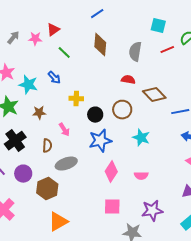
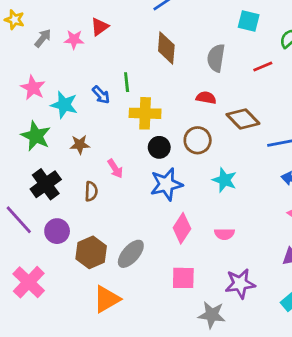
red line: (167, 50) -> (263, 66), moved
green line: (64, 53) -> (127, 82), moved, turned 40
yellow cross: (76, 99) -> (145, 113), moved, size x1.5
gray ellipse: (66, 164) -> (131, 254), moved, turned -30

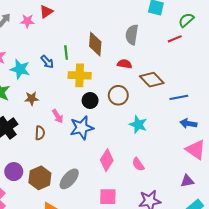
brown diamond: (166, 48) -> (95, 44), moved
red line: (263, 66) -> (175, 39), moved
blue star: (166, 184) -> (82, 128), moved
purple circle: (57, 231) -> (14, 172), moved
pink semicircle: (225, 234) -> (138, 164), turned 56

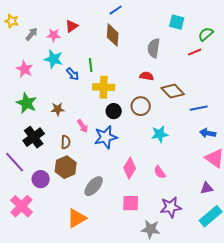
brown diamond: (95, 44) -> (113, 35), moved
cyan star: (20, 69) -> (54, 59), moved
cyan star: (138, 125) -> (160, 134), turned -30
brown hexagon: (40, 178) -> (66, 167), moved

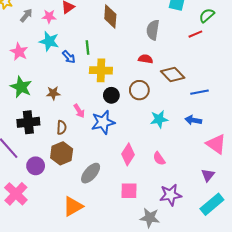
blue arrow: (208, 133) -> (193, 120), moved
black cross: (34, 137) -> (28, 122), turned 30
purple triangle: (207, 188) -> (208, 175), turned -40

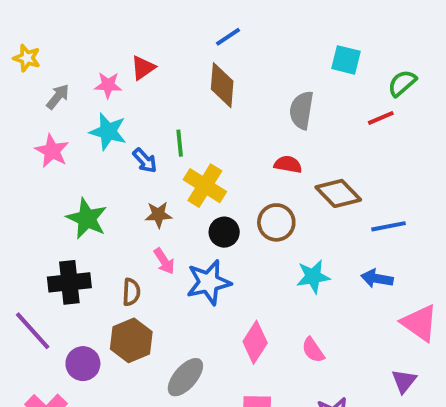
gray arrow: (26, 15) -> (58, 97), moved
yellow cross: (101, 70) -> (205, 186), turned 30
green star: (21, 87) -> (87, 219), moved
brown star: (53, 93) -> (158, 215), moved

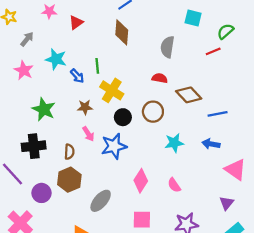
pink star: (108, 85) -> (49, 11), moved

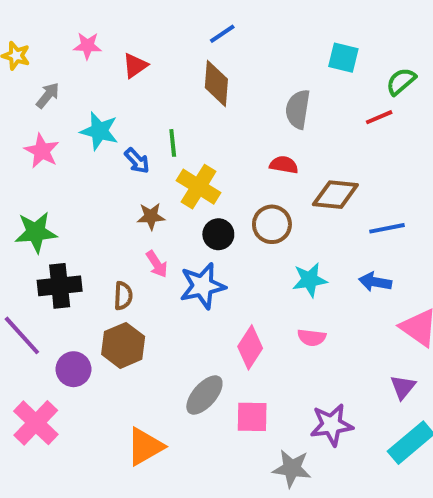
brown diamond: (189, 95) -> (335, 195), turned -40
green star: (44, 109) -> (36, 232), moved, turned -30
pink semicircle: (174, 185) -> (312, 337), moved, turned -48
gray ellipse: (101, 201) -> (204, 395), moved

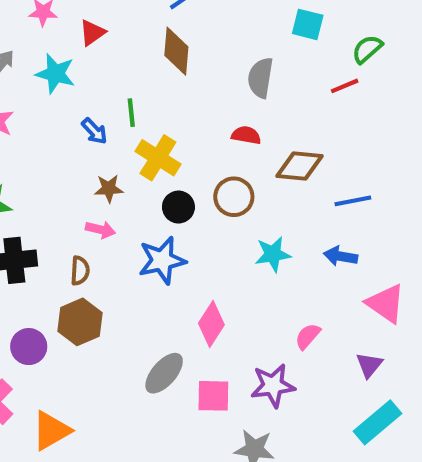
cyan star: (99, 131) -> (55, 74), moved
pink arrow: (157, 264) -> (101, 230), moved, turned -44
pink semicircle: (312, 337) -> (308, 336), moved, turned 124
purple star: (331, 425) -> (273, 385), moved
orange triangle: (145, 447) -> (51, 431), moved

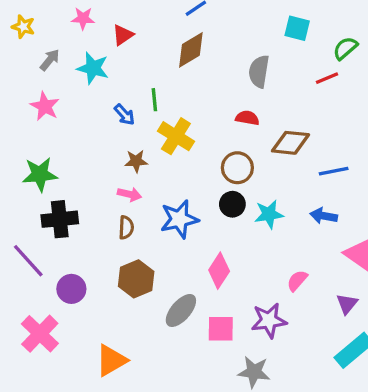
brown diamond: (176, 51) -> (191, 50), turned 54
black circle: (178, 207) -> (232, 204), moved
brown semicircle: (80, 271) -> (126, 227), moved
brown hexagon: (80, 322) -> (136, 279), moved
orange triangle: (51, 431) -> (111, 360), moved

